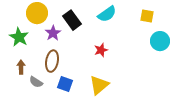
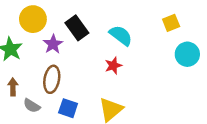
cyan semicircle: (107, 14) -> (121, 35), moved, turned -108
yellow square: (147, 16) -> (171, 23), turned -32

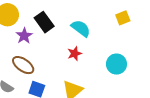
cyan circle: (187, 54) -> (116, 64), moved
brown ellipse: (52, 79) -> (23, 65), turned -65

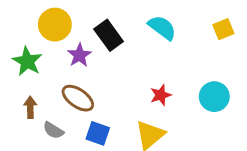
cyan semicircle: (81, 28) -> (162, 28), moved
red star: (75, 54) -> (161, 95), moved

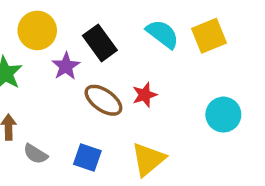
yellow square: (223, 29) -> (209, 36), moved, size x1.4
red star: (161, 95) -> (145, 95), moved
brown ellipse: (78, 98) -> (103, 100), moved

